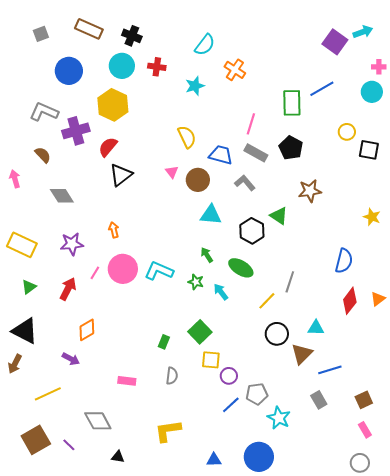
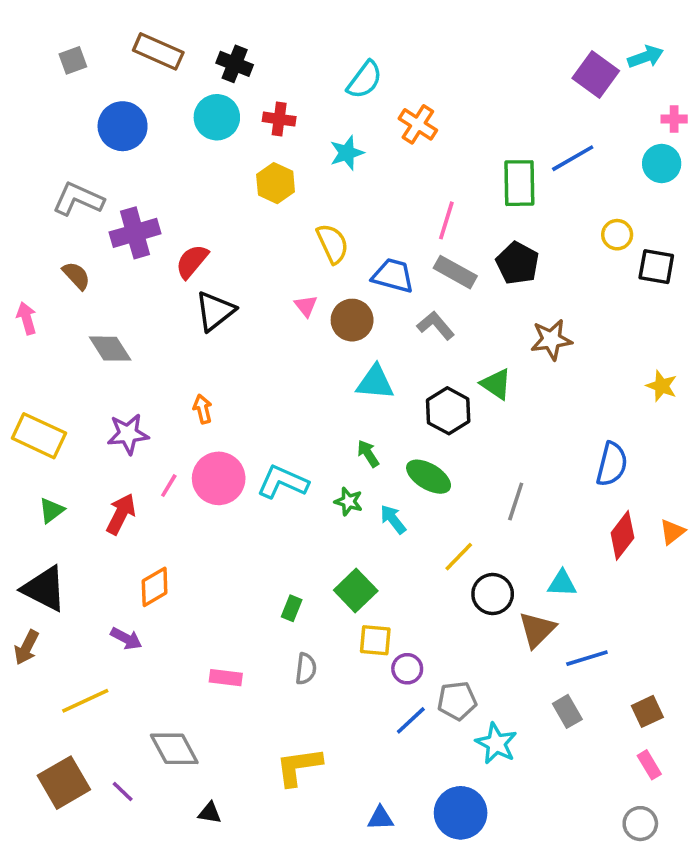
yellow hexagon: (113, 105) -> (276, 183), moved, size x0.7
yellow line: (267, 301) -> (459, 557), moved

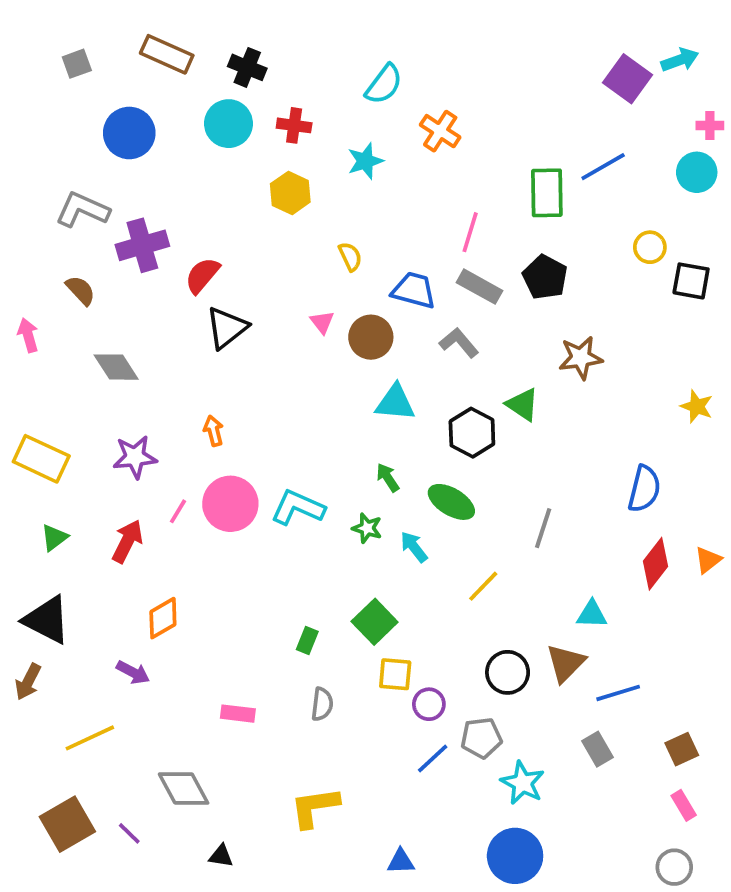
yellow semicircle: (333, 244) -> (350, 257), size x0.7
black circle: (493, 594) -> (508, 672), moved
blue circle: (461, 813) -> (515, 856), moved

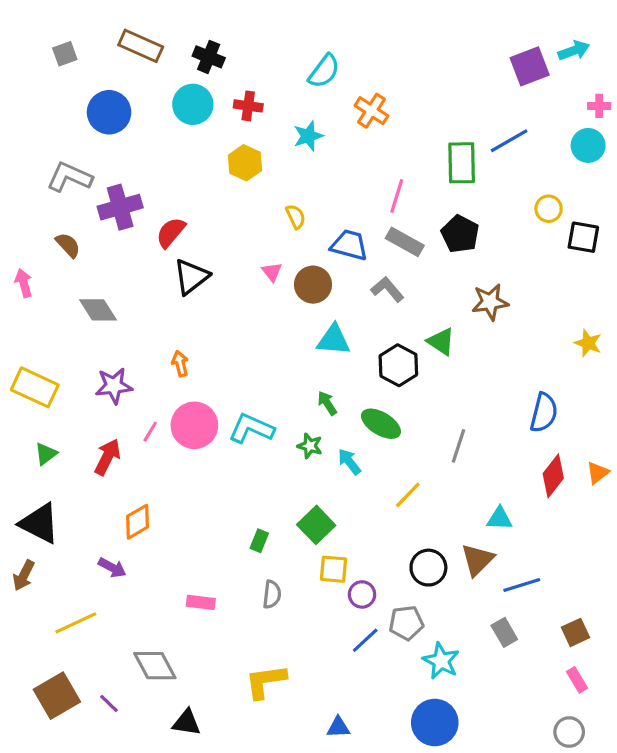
purple square: (627, 79) -> (530, 66), turned 33
black triangle: (221, 856) -> (187, 723), size x1.4

